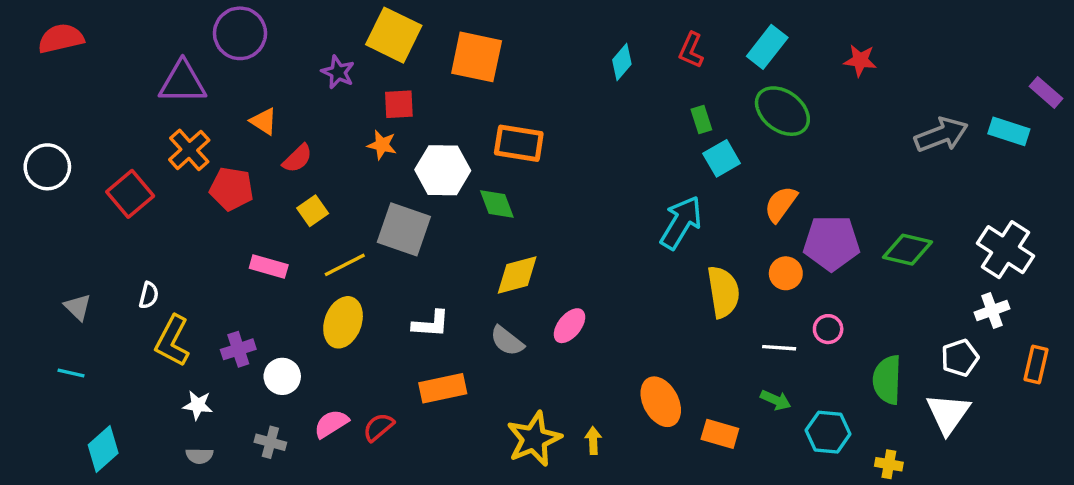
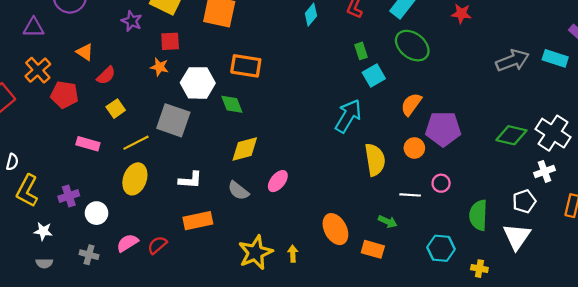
purple triangle: (183, 82) -> (34, 27), size x0.7
green diamond: (907, 250) -> (511, 135), moved
green arrow: (776, 400) -> (388, 222), moved

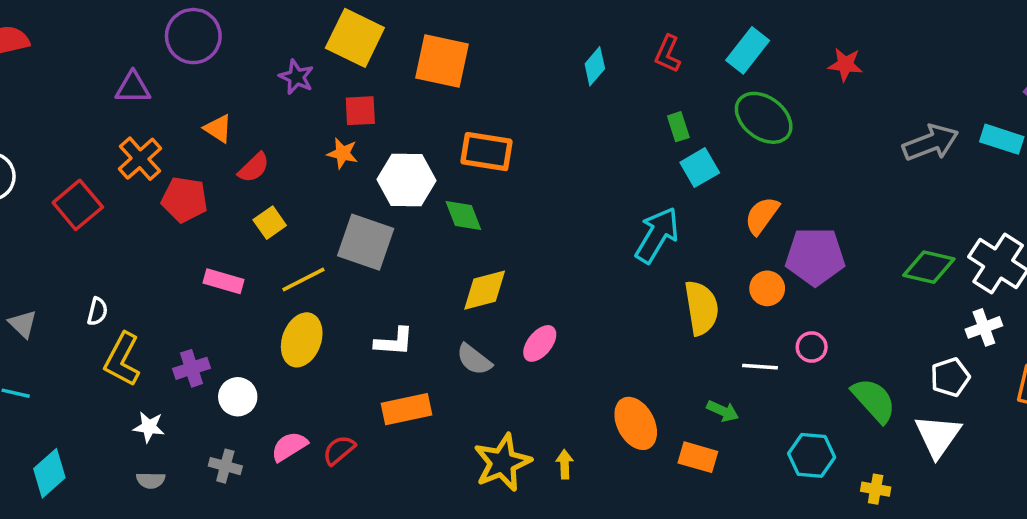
green semicircle: (478, 215) -> (874, 400), turned 136

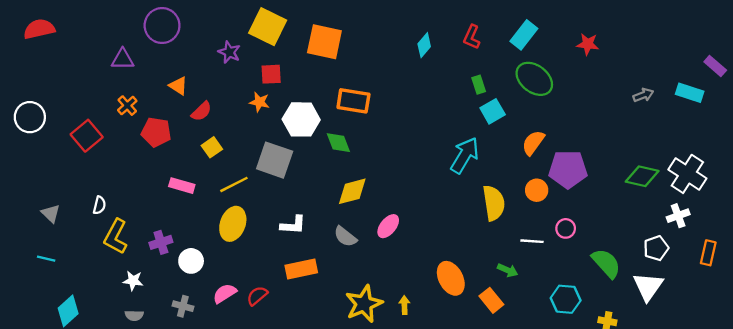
gray arrow: (931, 143) -> (643, 95), size x0.6
orange cross: (140, 159) -> (127, 106), size x0.7
orange rectangle: (698, 457) -> (491, 300), turned 35

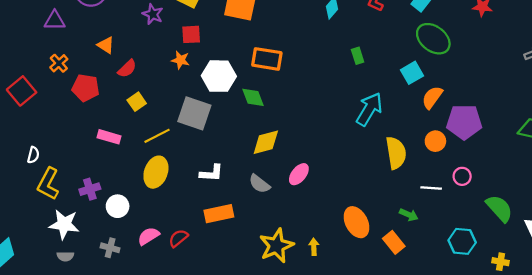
green rectangle: (479, 85) -> (358, 56), moved
cyan square: (493, 111) -> (412, 73), moved
white star: (133, 281) -> (64, 224), size x1.6

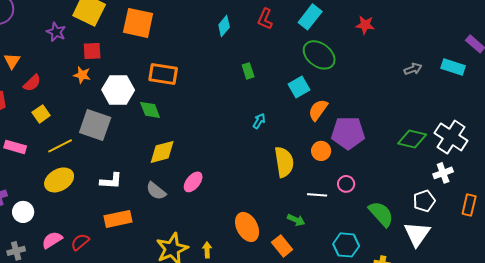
orange triangle: (106, 45) -> (12, 61), turned 30
cyan arrow: (369, 109) -> (259, 121), size x0.5
yellow ellipse: (156, 172) -> (59, 180), turned 40
gray cross: (110, 248) -> (16, 251), turned -30

